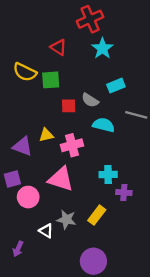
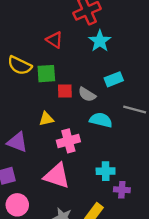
red square: (69, 106) -> (65, 91), moved
yellow triangle: (46, 135) -> (46, 119), moved
pink circle: (28, 197) -> (17, 205), moved

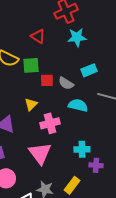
cyan star: (100, 41) -> (77, 37), turned 30
yellow triangle: (46, 119) -> (31, 104), turned -32
pink triangle: (57, 176) -> (40, 153), turned 35

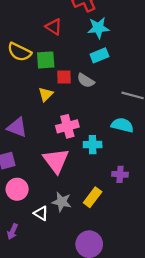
cyan rectangle: (89, 70) -> (99, 55), moved
yellow triangle: (31, 104) -> (46, 94), moved
cyan semicircle: (78, 105) -> (122, 125), moved
cyan cross: (82, 149) -> (93, 145), moved

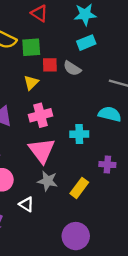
pink cross: (67, 126) -> (41, 115), moved
gray star: (62, 202) -> (48, 181), moved

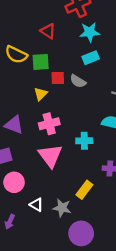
gray star: (48, 181) -> (62, 208), moved

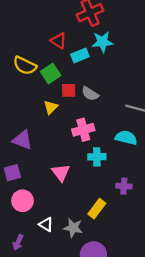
cyan rectangle: (91, 58) -> (80, 55), moved
green square: (41, 62) -> (51, 73), turned -30
pink cross: (49, 124) -> (83, 130), moved
pink triangle: (50, 156) -> (61, 173), size x0.7

